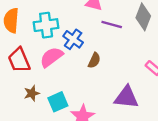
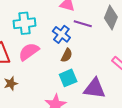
blue cross: (73, 39) -> (61, 34), moved
cyan square: (58, 102) -> (68, 78), moved

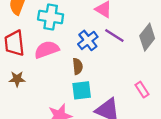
brown semicircle: (67, 55) -> (78, 66), moved, turned -48

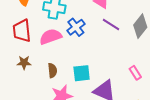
blue cross: (88, 40) -> (76, 27), moved
brown semicircle: (78, 66) -> (52, 70), moved

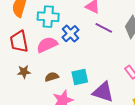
brown semicircle: (52, 70) -> (52, 77), turned -96

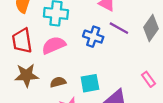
blue cross: (70, 34) -> (93, 37), moved, turned -30
brown star: (24, 72) -> (26, 75), size x1.5

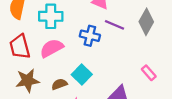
cyan square: (90, 83) -> (82, 75), moved, turned -30

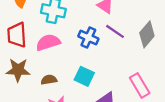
pink rectangle: (149, 73) -> (140, 85), size x1.5
cyan square: (82, 75) -> (84, 76), moved, turned -30

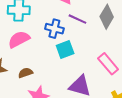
cyan square: (84, 76) -> (65, 49), moved, turned -36

